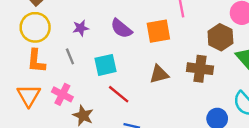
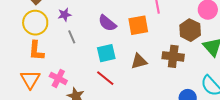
purple star: (81, 28) -> (65, 15), moved
gray line: (70, 56) -> (72, 37), moved
cyan square: (105, 65) -> (106, 53), moved

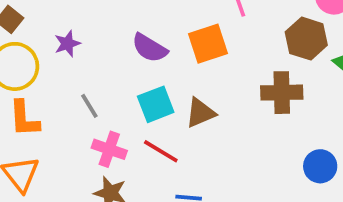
gray line: (72, 37) -> (89, 106), moved
brown triangle: (139, 61) -> (200, 113), moved
pink cross: (58, 78) -> (109, 149), moved

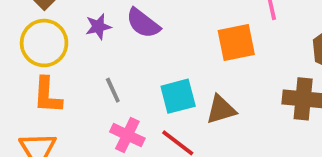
purple semicircle: (150, 48) -> (143, 23), moved

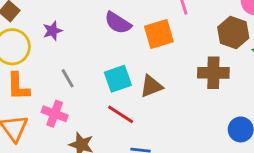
purple semicircle: (143, 23) -> (118, 23), moved
pink cross: (127, 135) -> (55, 114), moved

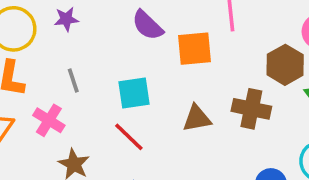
brown triangle: (151, 86) -> (197, 118), moved

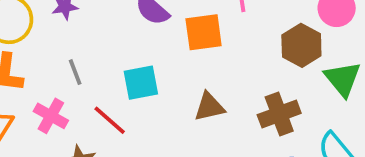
brown cross: (251, 109) -> (279, 114), moved, turned -30
red line: (129, 137) -> (110, 120), moved

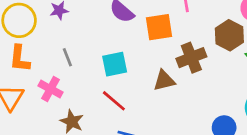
brown cross: (279, 114) -> (191, 58), moved
red line: (110, 120) -> (114, 101), moved

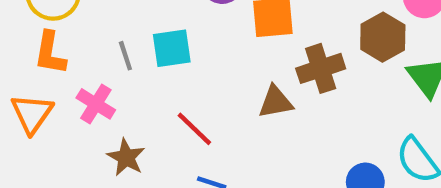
cyan square: (115, 64) -> (172, 48), moved

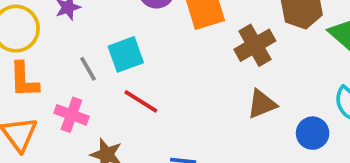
brown triangle: (276, 102) -> (262, 104), moved
red line: (194, 129) -> (141, 101), moved

